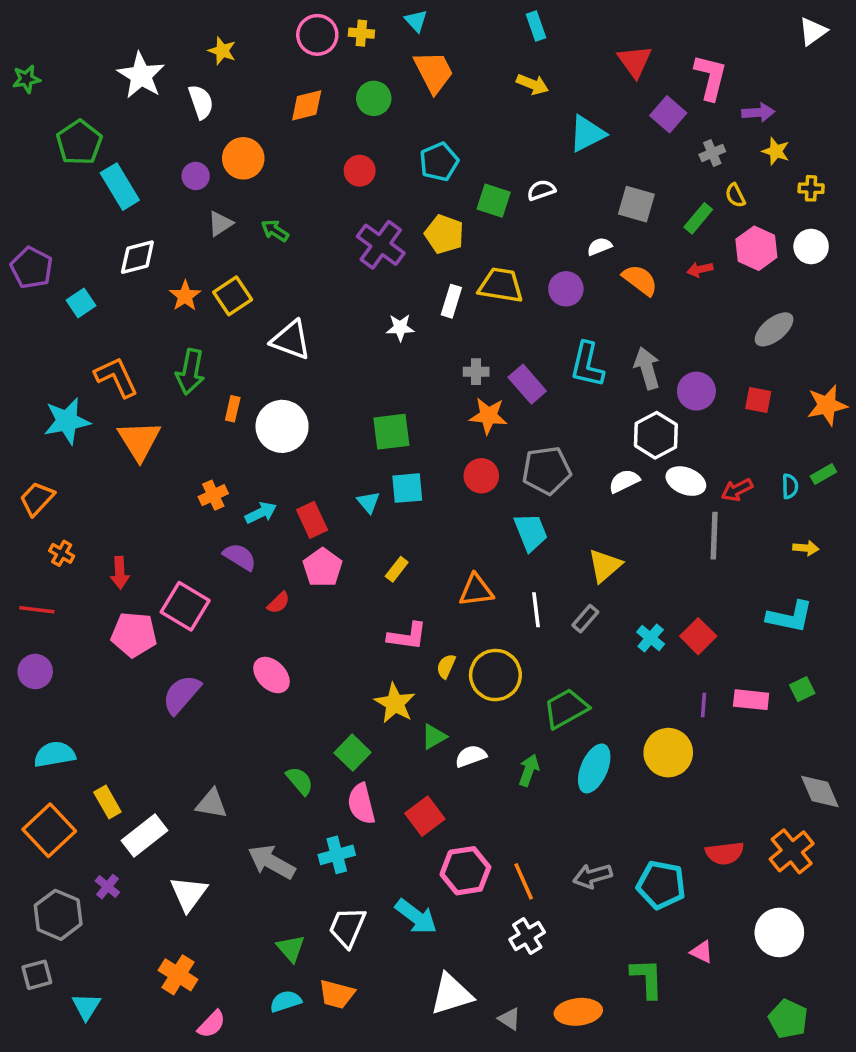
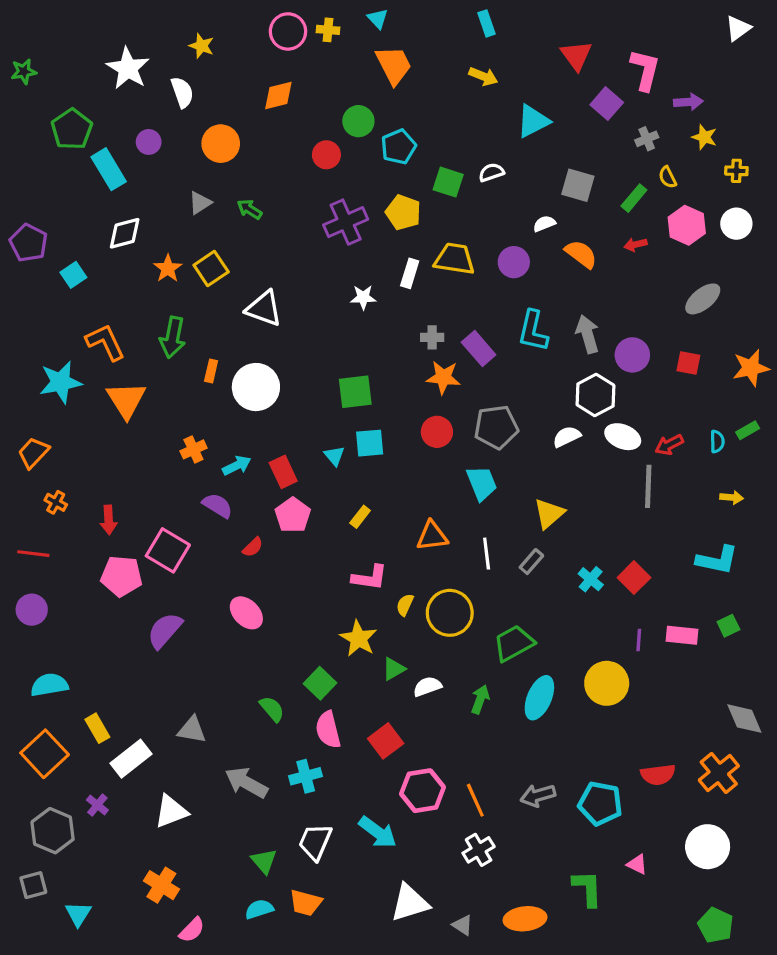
green circle: (374, 98) -> (358, 121), moved
purple circle: (196, 176) -> (149, 142), moved
purple cross: (381, 245) -> (346, 222), turned 30
white triangle: (189, 894) -> (171, 811), turned 33

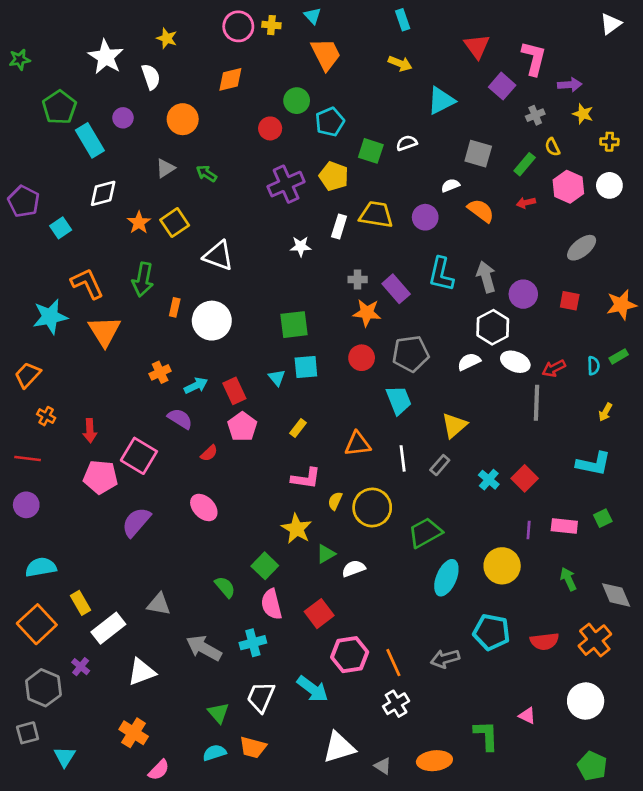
yellow arrow: (732, 498) -> (605, 412), turned 114
green arrow: (480, 699) -> (568, 579), moved, turned -45
cyan pentagon: (600, 803) -> (491, 632), moved

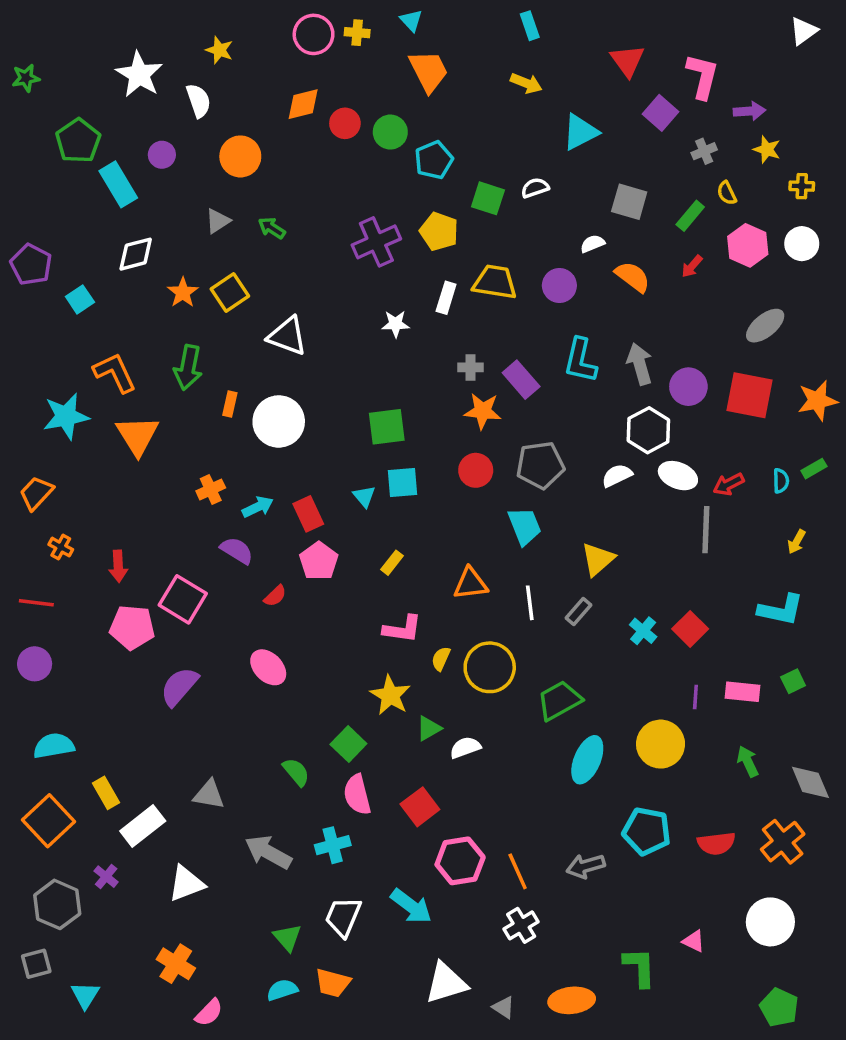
red circle: (270, 128) -> (345, 123), moved
red arrow: (526, 203) -> (692, 266), turned -36
red square: (570, 301) -> (749, 395), size x1.8

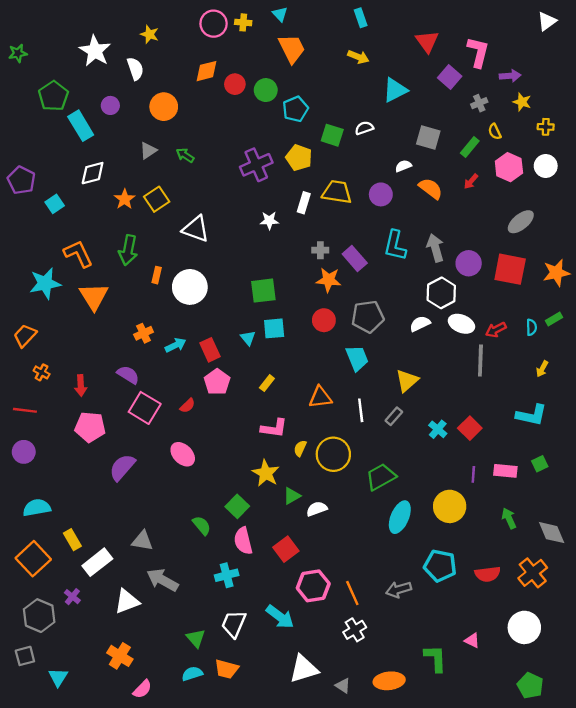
purple semicircle: (237, 551) -> (128, 375), moved
pink square: (183, 599) -> (145, 408), moved
gray arrow: (268, 852) -> (163, 580), moved

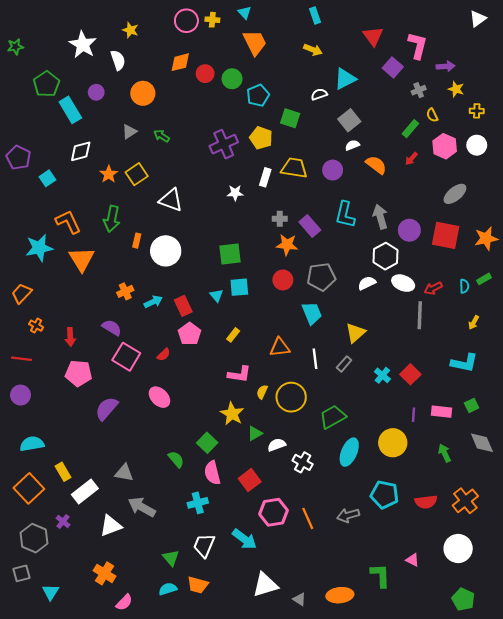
white semicircle: (364, 128) -> (319, 94), moved
gray square: (428, 138) -> (349, 120), moved, turned 35
gray diamond: (552, 533) -> (482, 443), moved
white cross: (355, 630) -> (303, 462), moved, turned -30

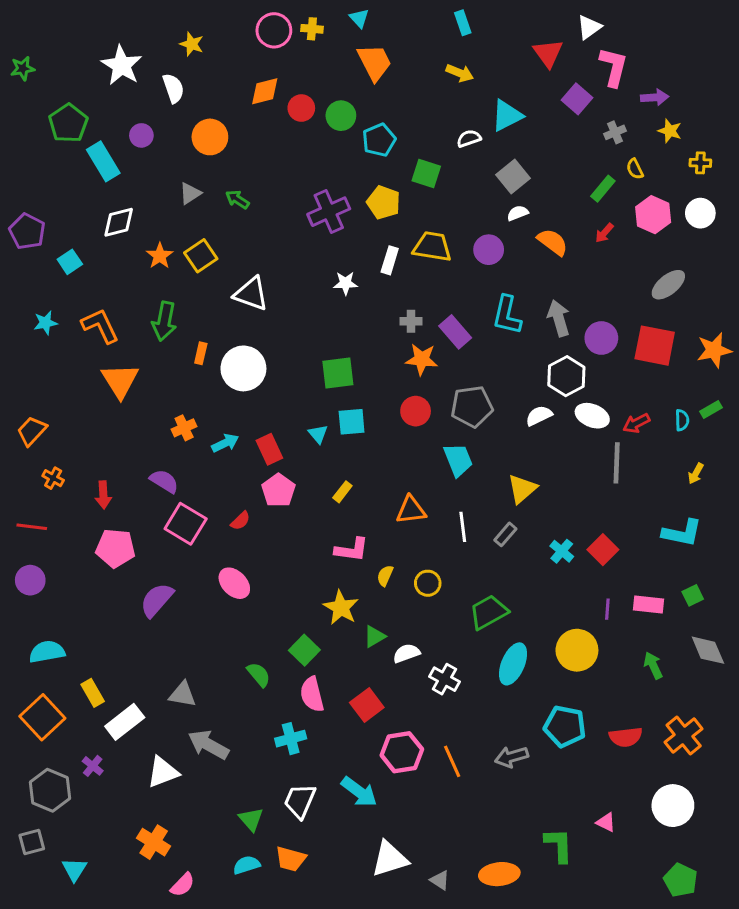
white triangle: (478, 19) -> (589, 27), moved
cyan star: (39, 248) -> (45, 323), moved, size x0.6
yellow circle: (291, 397) -> (428, 583), size x0.6

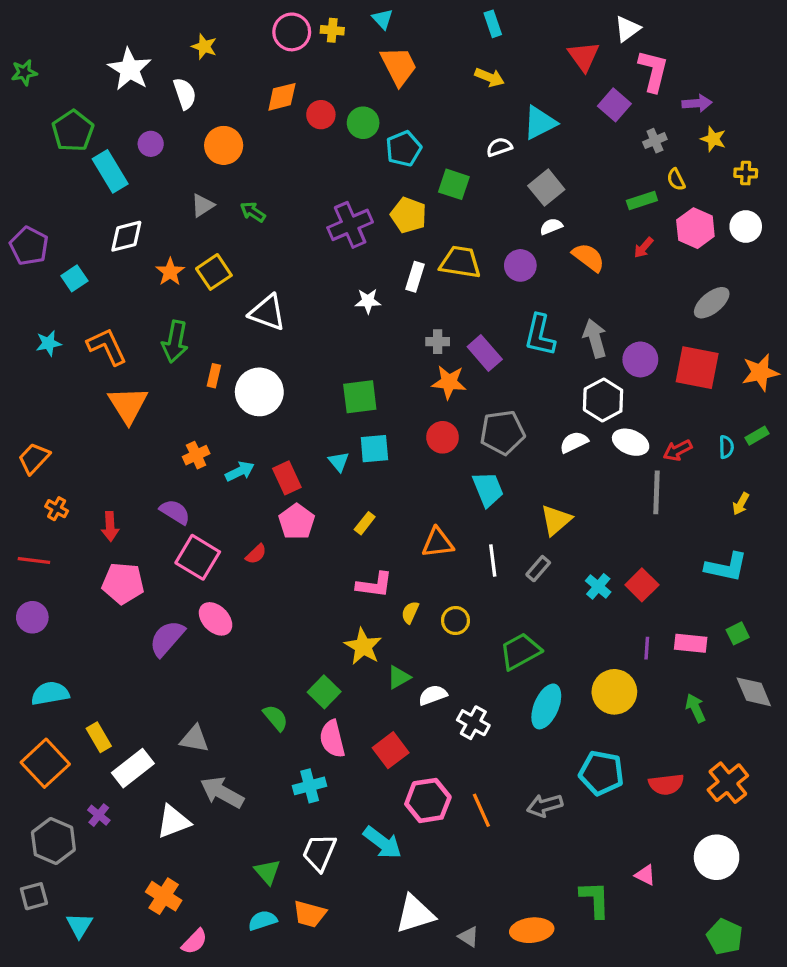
green rectangle: (603, 189) -> (642, 201), turned 32
pink ellipse: (234, 583) -> (216, 619), moved

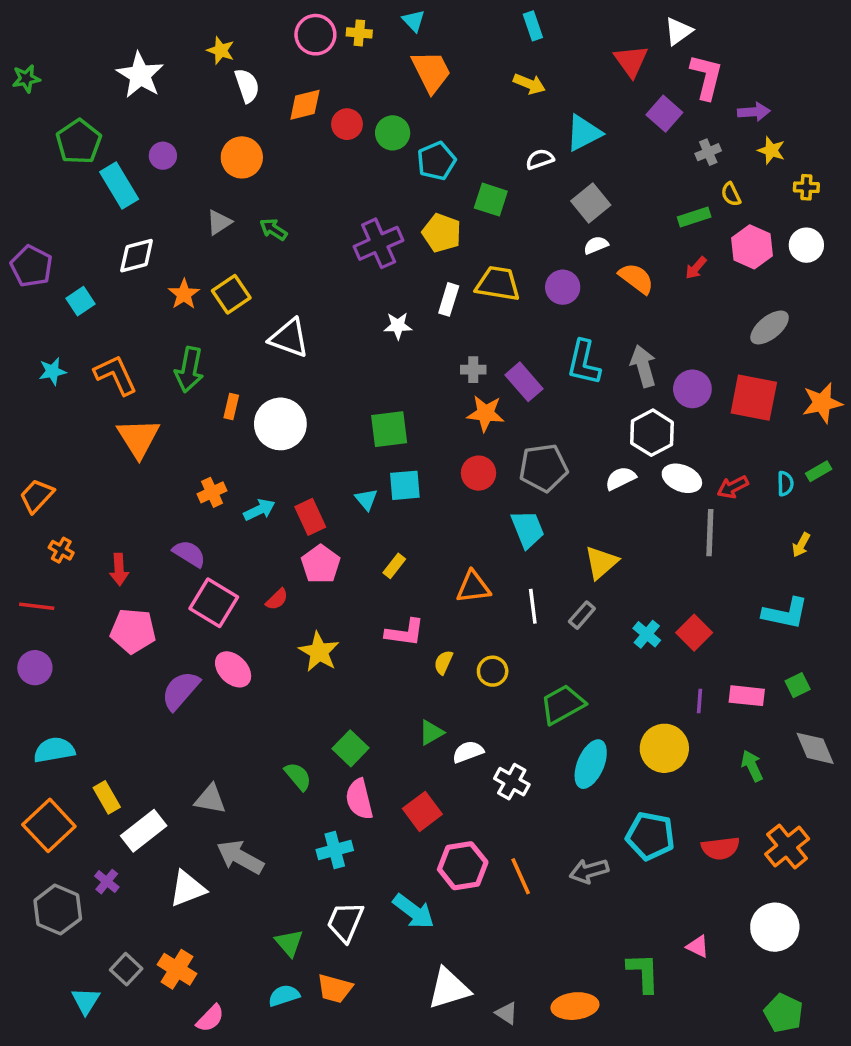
white semicircle: (185, 94) -> (247, 86), moved
yellow star: (363, 646) -> (319, 652), moved
gray square: (34, 896) -> (126, 969), moved, turned -32

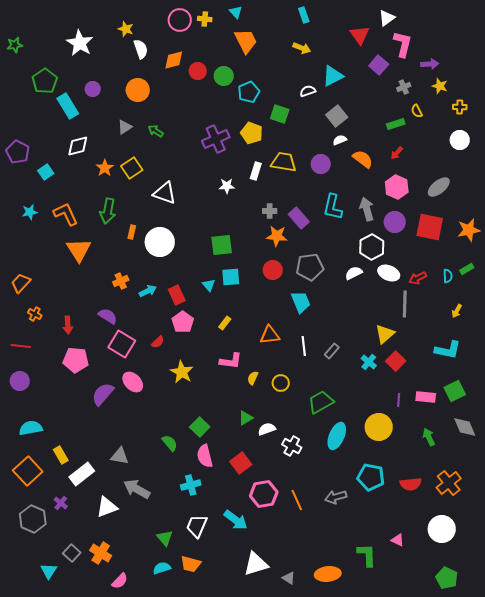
pink hexagon: (752, 247) -> (397, 187), moved
yellow triangle: (601, 562) -> (385, 334), moved
green square: (798, 685) -> (455, 391), size x1.5

